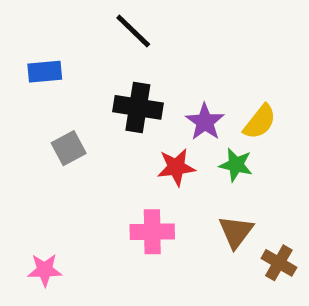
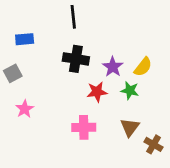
black line: (133, 31) -> (73, 17), turned 40
gray square: (69, 148) -> (13, 73), moved
pink star: (45, 270) -> (25, 109), moved, turned -30

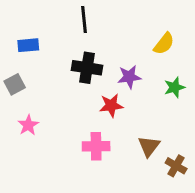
purple star: (113, 67) -> (129, 77), turned 30
yellow semicircle: (143, 67) -> (164, 44), moved
green star: (130, 91) -> (175, 87), moved, turned -30

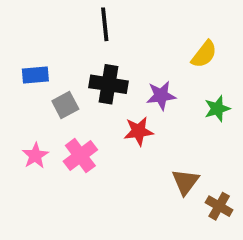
blue rectangle: (28, 45) -> (35, 75), moved
gray square: (15, 84) -> (65, 105), moved
pink cross: (96, 146) -> (80, 156), moved, turned -36

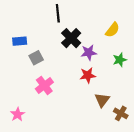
black cross: (108, 84) -> (71, 38), moved, turned 36
red star: (138, 131) -> (88, 75), moved
pink star: (35, 156) -> (18, 114), moved

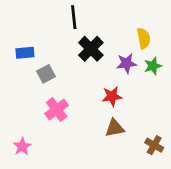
yellow semicircle: (112, 30) -> (144, 38), turned -49
purple star: (89, 53) -> (126, 63), moved
green star: (120, 60) -> (153, 66), moved
brown triangle: (102, 100) -> (115, 128), moved, turned 42

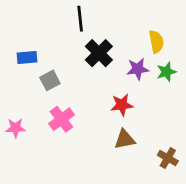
pink star: (22, 146) -> (15, 128), moved, turned 30

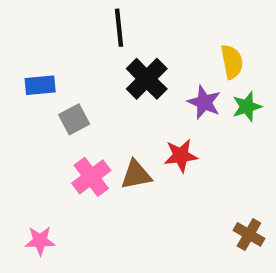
purple star: (138, 69) -> (204, 102), turned 30
pink star: (15, 128) -> (40, 241), moved
brown triangle: (125, 139) -> (136, 175), moved

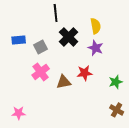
yellow semicircle: (232, 62) -> (96, 26), moved
green star: (247, 107) -> (116, 82), moved
gray square: (74, 119) -> (41, 47), moved
pink cross: (91, 177) -> (41, 72), moved

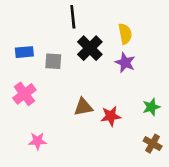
gray square: (41, 47) -> (53, 61), turned 32
pink cross: (41, 72) -> (24, 94), moved
red star: (85, 73) -> (111, 116), moved
pink star: (19, 113) -> (38, 141), moved

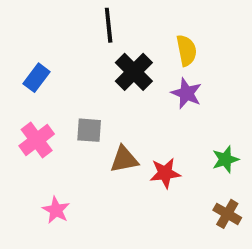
blue rectangle: (24, 52) -> (37, 78), turned -48
gray square: (53, 61) -> (89, 130), moved
pink star: (38, 141) -> (56, 210), turned 30

